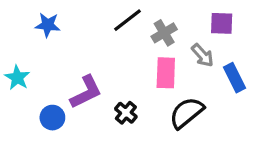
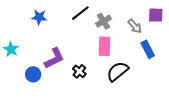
purple square: (222, 23) -> (156, 15), moved
blue star: (48, 25) -> (39, 17), moved
gray arrow: (203, 55) -> (135, 26), moved

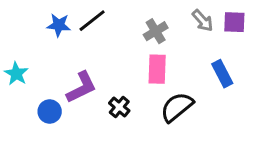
black line: (80, 13) -> (92, 21), moved
gray arrow: (135, 26) -> (203, 21), moved

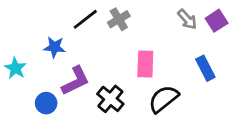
purple square: (234, 22) -> (217, 21), turned -35
blue star: (59, 25) -> (54, 47), moved
gray cross: (156, 31) -> (119, 19), moved
black cross: (119, 107) -> (110, 99), size x1.4

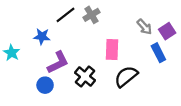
gray arrow: (187, 19) -> (144, 27), moved
purple square: (217, 21) -> (167, 31), moved
blue circle: (46, 103) -> (45, 85), moved

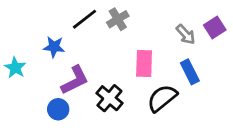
purple square: (167, 31) -> (215, 27), moved
blue rectangle: (158, 53) -> (190, 72), moved

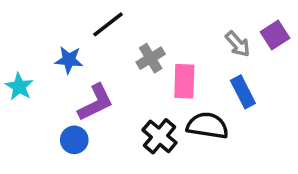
gray cross: (118, 19) -> (151, 58), moved
black cross: (109, 98) -> (159, 136), moved
black semicircle: (162, 98) -> (207, 126), turned 48

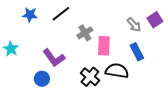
blue star: (69, 60) -> (30, 15), moved
purple L-shape: (96, 103) -> (54, 58), turned 80

